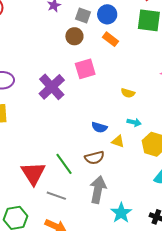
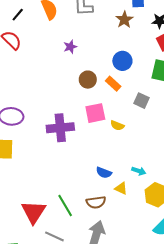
gray square: (83, 15) -> (141, 101), moved
orange rectangle: (110, 39) -> (113, 84), moved
purple cross: (52, 87) -> (60, 128), turned 32
yellow semicircle: (128, 93) -> (117, 125), moved

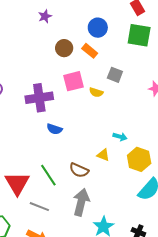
gray square: (141, 101) -> (115, 75), moved
blue semicircle: (104, 173) -> (54, 129), moved
brown semicircle: (96, 202) -> (79, 170), turned 36

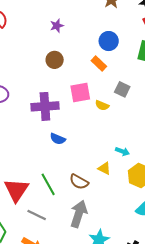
brown circle: (64, 48) -> (55, 60), moved

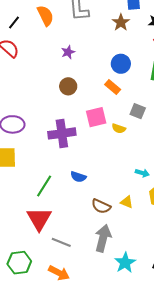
blue semicircle: (58, 139) -> (78, 177), moved
yellow triangle: (104, 168) -> (127, 202), moved
green line: (48, 184) -> (44, 186), moved, turned 65

